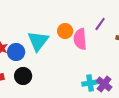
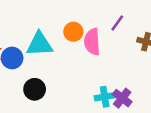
cyan triangle: (38, 41) -> (40, 44), turned 50
black circle: (23, 76) -> (35, 89), moved

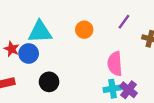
pink semicircle: (92, 42) -> (115, 64), moved
cyan triangle: (40, 44) -> (40, 32), moved

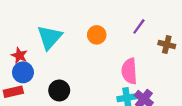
cyan triangle: (40, 32) -> (50, 37), turned -45
blue circle: (29, 53) -> (23, 72), moved

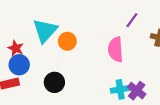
orange circle: (97, 35) -> (67, 41), moved
pink semicircle: (129, 71) -> (116, 49), moved

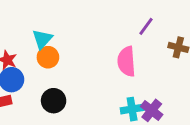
cyan triangle: (45, 31) -> (42, 39), size x0.7
orange circle: (67, 41) -> (48, 57), moved

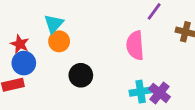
black circle: (54, 101) -> (81, 75), moved

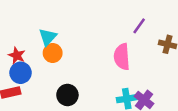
black circle: (81, 75) -> (67, 95), moved

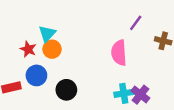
red star: (17, 55) -> (28, 49), moved
blue circle: (21, 73) -> (36, 75), moved

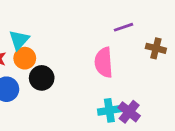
purple line: (136, 23) -> (123, 27), turned 35
black circle: (66, 90) -> (42, 78), moved

